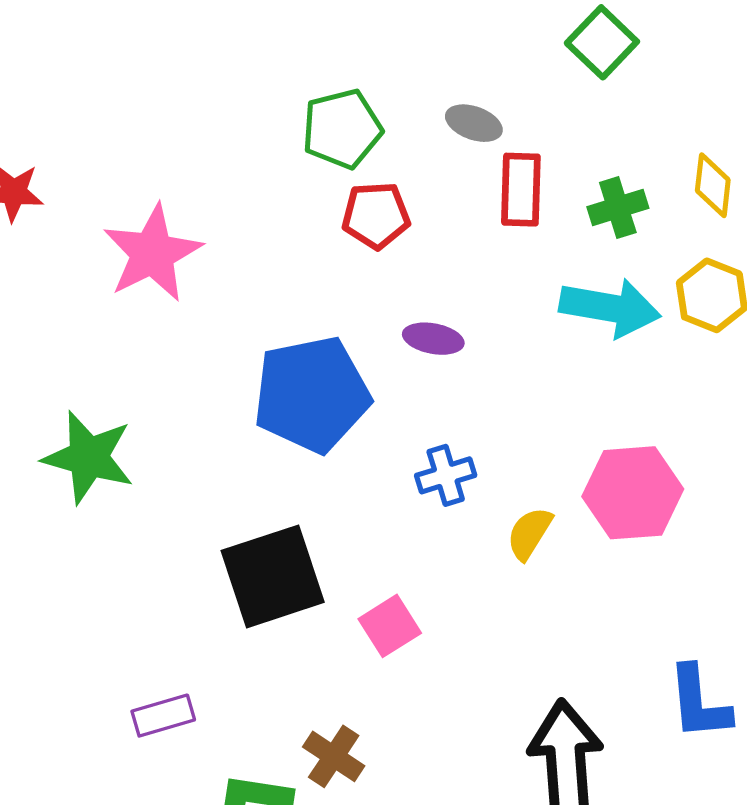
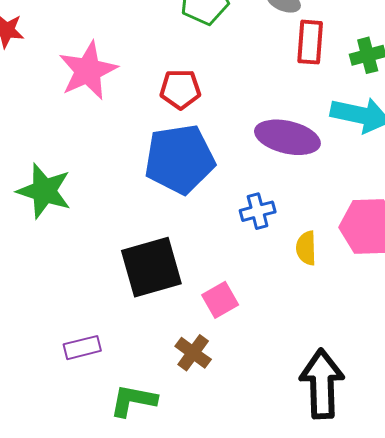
red pentagon: (376, 215) -> (180, 89), moved
purple ellipse: (433, 339) -> (287, 137), moved, size x1.8
yellow semicircle: (529, 533) -> (306, 248), turned -36
brown cross: (334, 756) -> (193, 353), moved

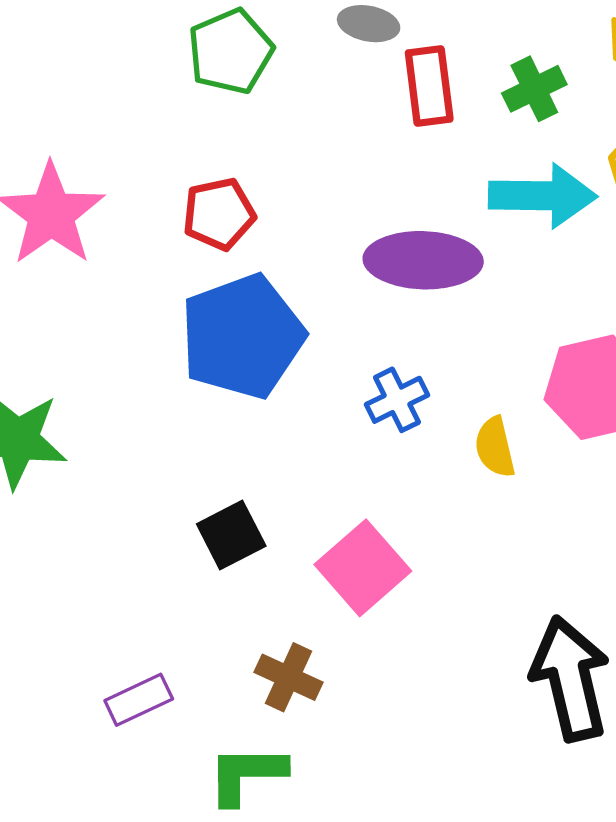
black square: (151, 267) -> (231, 535), size x0.6
pink square: (220, 300) -> (363, 568), size x1.4
brown cross: (193, 353) -> (289, 677), moved

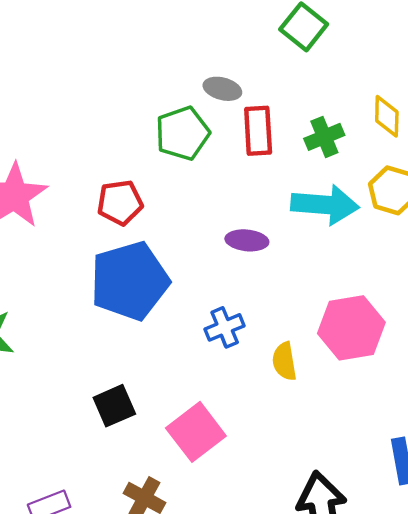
green pentagon: (230, 51) -> (182, 133), moved
purple ellipse: (423, 260) -> (247, 240), size x0.6

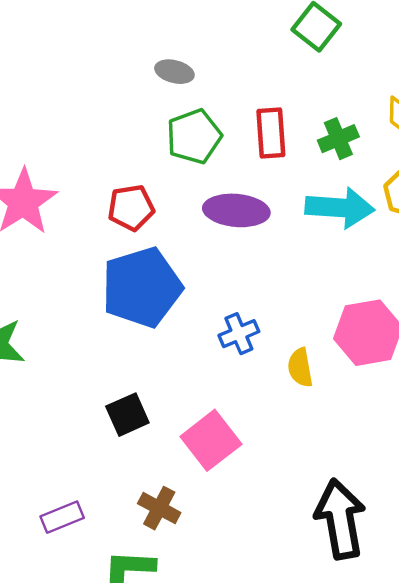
gray ellipse: (222, 89) -> (174, 72), moved
purple ellipse: (247, 240) -> (236, 210), moved, size x1.5

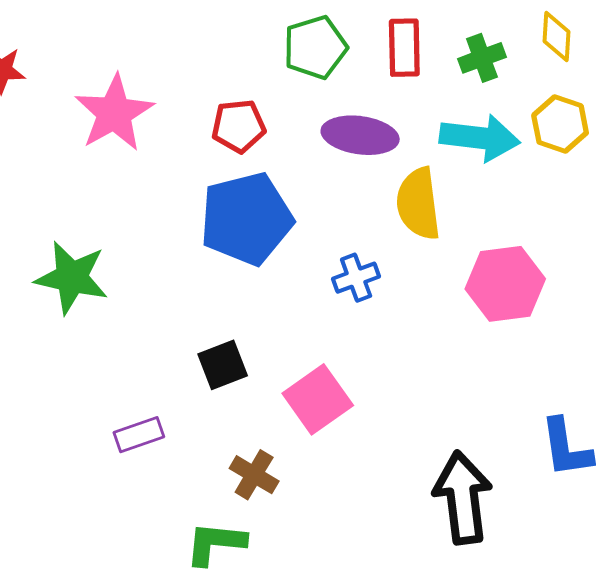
yellow semicircle: (300, 368) -> (418, 204), moved, size x1.6
purple rectangle: (62, 517) -> (139, 435), moved

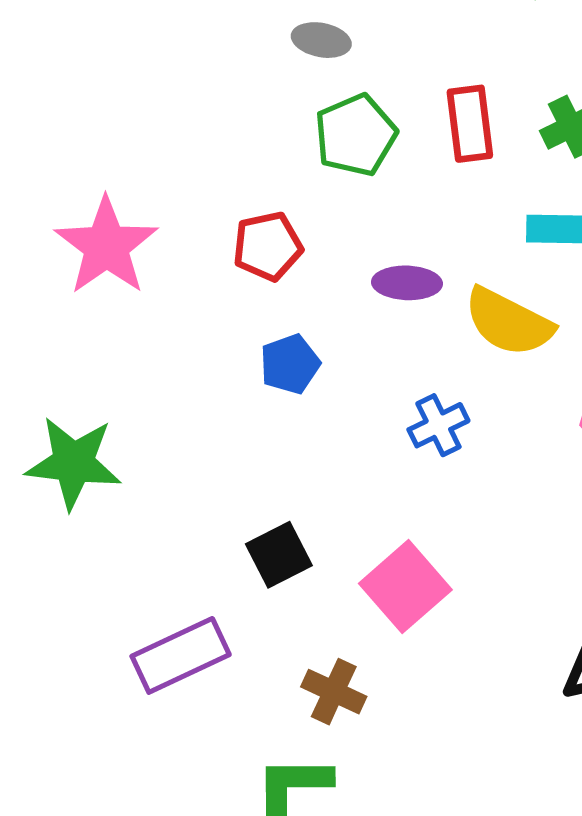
purple ellipse: (360, 135) -> (407, 283), moved, size x0.7
yellow semicircle: (418, 204) -> (509, 322), turned -50
blue pentagon: (246, 219) -> (290, 364), size x0.5
purple rectangle: (139, 435) -> (181, 655), size x1.5

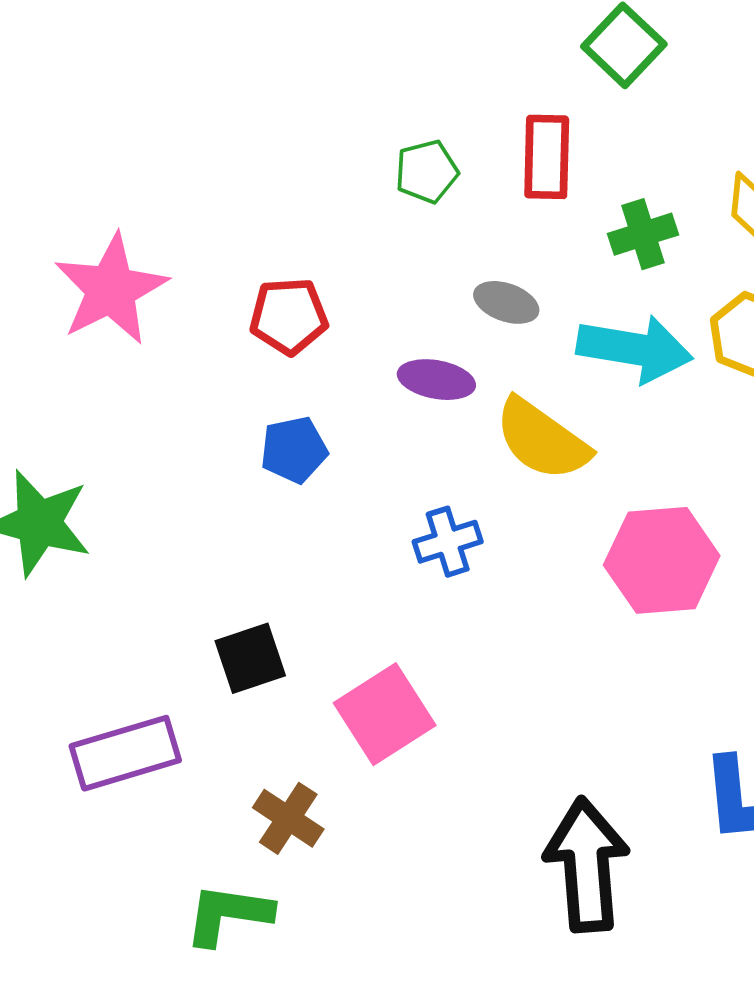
gray ellipse: (321, 40) -> (506, 302), moved
red rectangle: (470, 124) -> (547, 157), moved
green pentagon: (356, 135) -> (427, 172), moved, size x0.7

